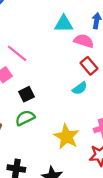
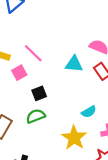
cyan triangle: (64, 24) -> (74, 64), moved
cyan semicircle: (80, 88) -> (89, 112), moved

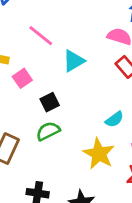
pink line: (33, 53) -> (41, 36), moved
cyan triangle: (74, 64) -> (74, 61), moved, turned -30

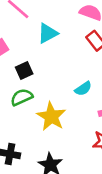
yellow star: (99, 154) -> (51, 116), moved

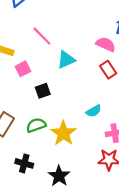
green semicircle: (22, 97) -> (36, 125), moved

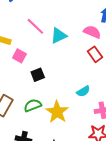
cyan triangle: (66, 60) -> (59, 36), moved
pink square: (23, 69) -> (19, 56), turned -32

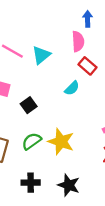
pink semicircle: (92, 32) -> (78, 41), turned 78
cyan semicircle: (83, 91) -> (72, 88), moved

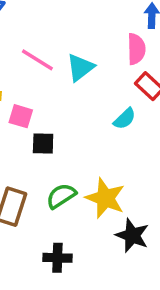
black square: (29, 105) -> (43, 144), moved, turned 35
black star: (69, 185) -> (132, 235), moved

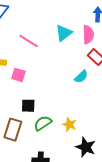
cyan triangle: (80, 67) -> (64, 33), moved
black square: (43, 144) -> (28, 106), moved
yellow star: (105, 198) -> (69, 125), size x0.6

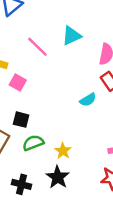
cyan triangle: (64, 33) -> (72, 36), moved
black star: (86, 147) -> (58, 177), moved

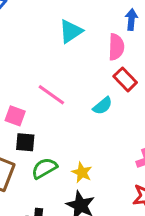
pink line: (37, 47) -> (51, 95), moved
pink square: (18, 83) -> (15, 116), moved

